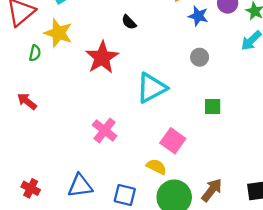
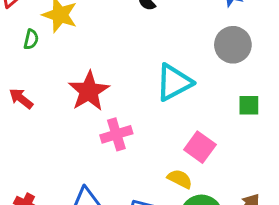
gray circle: (200, 57) -> (233, 45), size x1.6
red star: (102, 58) -> (89, 91), moved
pink cross: (105, 130) -> (116, 134), turned 35

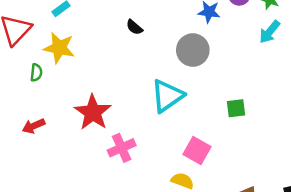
gray circle: (233, 45) -> (193, 50), moved
red arrow: (21, 98) -> (34, 126), turned -55

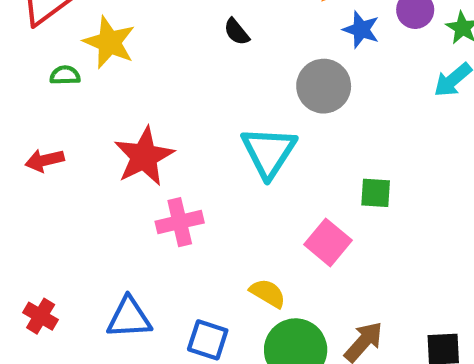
green semicircle: (36, 73) -> (65, 75), turned -108
cyan triangle: (167, 96) -> (269, 152), turned -33
pink square: (197, 151) -> (328, 242), moved

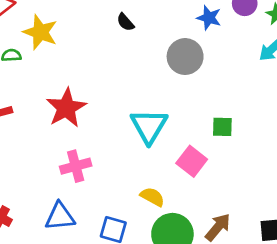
cyan triangle: (269, 152) -> (149, 126), moved
pink cross: (180, 222) -> (76, 166), moved

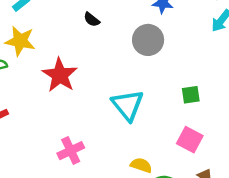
red star: (66, 108) -> (60, 75), moved
pink square: (192, 161) -> (190, 140), moved

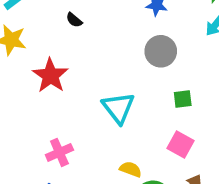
black semicircle: (92, 19) -> (74, 20), moved
gray circle: (148, 40) -> (161, 51), moved

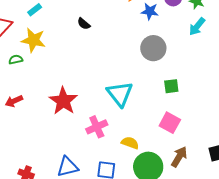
red star: (50, 76) -> (63, 101), moved
pink cross: (59, 152) -> (97, 127), moved

